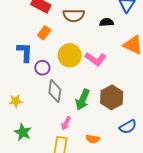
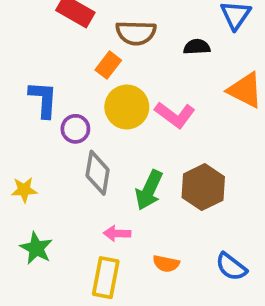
orange rectangle: (44, 33) -> (108, 65), moved
pink arrow: (66, 123) -> (117, 233), turned 64
blue semicircle: (128, 127) -> (231, 267), moved, turned 66

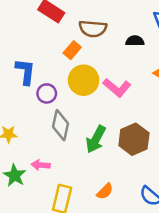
pink arrow: (117, 233) -> (41, 165), moved
orange semicircle: (166, 264) -> (105, 191), turned -60

